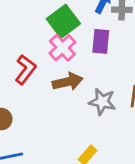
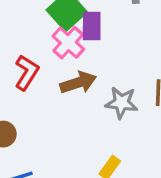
purple rectangle: (101, 41) -> (92, 26), moved

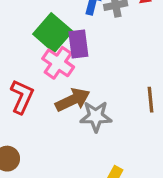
gray star: (121, 103) -> (96, 116), moved

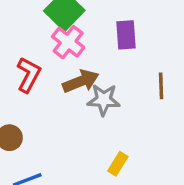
purple rectangle: (78, 44) -> (126, 35), moved

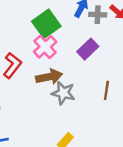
purple rectangle: (126, 35) -> (88, 49), turned 40

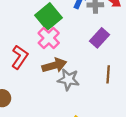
purple rectangle: (88, 49) -> (100, 38), moved

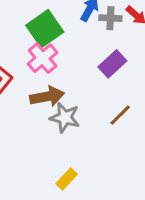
brown line: (108, 74) -> (120, 115), turned 36

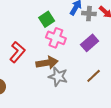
green square: (45, 29) -> (47, 19), size x0.7
pink cross: (43, 58) -> (56, 38), moved, turned -30

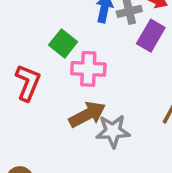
purple rectangle: (90, 43) -> (151, 36), moved
red L-shape: (17, 52) -> (28, 83), moved

